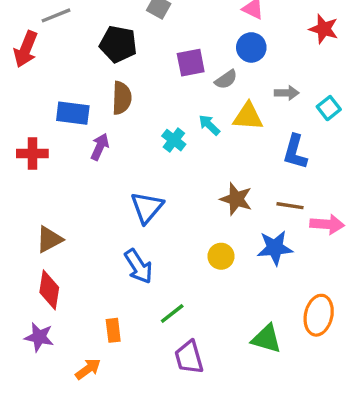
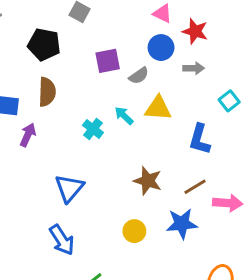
red star: (324, 29) -> (195, 31), moved
gray arrow: (287, 93) -> (194, 68), moved
brown line: (290, 206) -> (195, 187), turned -40

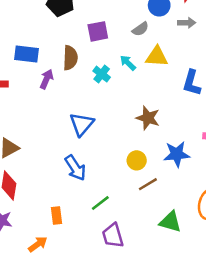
purple square: (108, 61) -> (98, 31), moved
brown semicircle: (47, 92) -> (70, 58), moved
brown line: (195, 187) -> (148, 184), moved

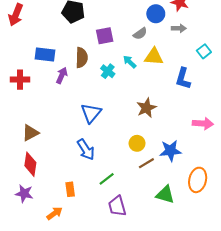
brown star: (148, 118) -> (146, 108), turned 30
blue star: (177, 154) -> (170, 151), moved

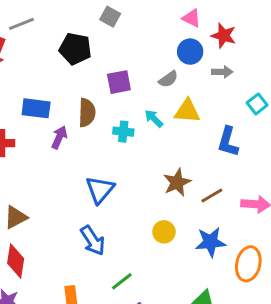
cyan cross: (108, 71) -> (123, 132), turned -32
brown line: (146, 163) -> (212, 196), moved
orange ellipse: (198, 180) -> (248, 264), moved

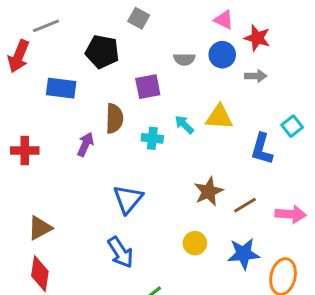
gray semicircle: (168, 79) -> (184, 59), moved, turned 36
cyan square: (257, 104) -> (292, 126), moved
blue rectangle: (36, 108) -> (61, 88), moved

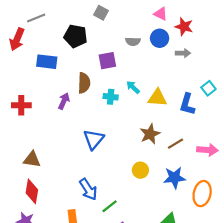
yellow triangle: (219, 117) -> (157, 98), moved
brown triangle: (40, 228) -> (32, 160), turned 36
blue arrow: (120, 252) -> (88, 189), moved

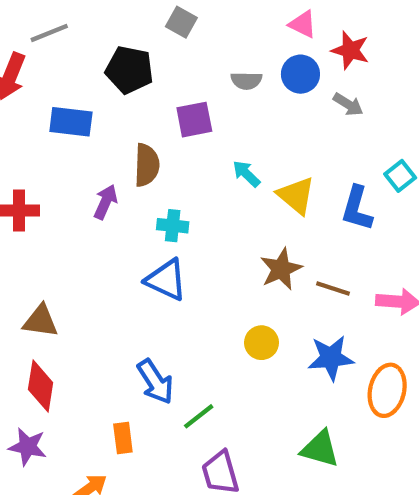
gray arrow: (183, 53) -> (348, 104), turned 32
cyan cross: (111, 97) -> (173, 226), moved
yellow triangle: (157, 98) -> (296, 195), turned 36
blue triangle: (94, 139) -> (166, 280), turned -45
brown line: (175, 144) -> (333, 289), turned 49

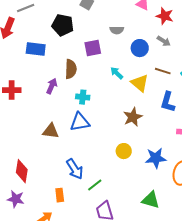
blue circle: (300, 74) -> (140, 48), moved
blue L-shape: (357, 208) -> (168, 102), moved
blue triangle: (166, 280) -> (80, 122), turned -35
brown line: (333, 289) -> (163, 71), moved
brown triangle: (41, 321) -> (51, 131), moved

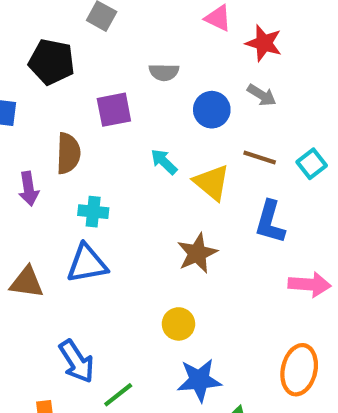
purple arrow: (52, 86) -> (29, 189), turned 147
blue star: (156, 158) -> (199, 380), moved

